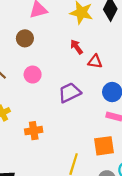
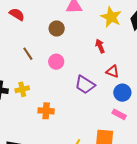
red triangle: (95, 61) -> (113, 71), moved
purple trapezoid: (70, 93) -> (85, 85), turned -135

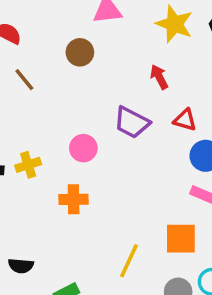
brown line: (28, 54) -> (24, 80), moved
pink circle: (56, 62) -> (83, 148), moved
purple trapezoid: (85, 85) -> (132, 122), moved

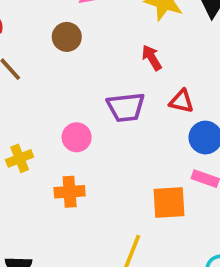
purple trapezoid: (132, 122) -> (126, 107), turned -30
orange square: (181, 239) -> (169, 203), moved

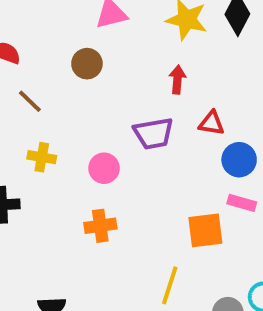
red arrow: (152, 58) -> (177, 80), turned 40
yellow cross: (20, 158) -> (42, 157), moved, turned 35

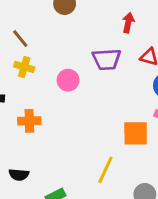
brown line: (30, 101) -> (20, 39), moved
orange cross: (100, 226) -> (29, 121), moved

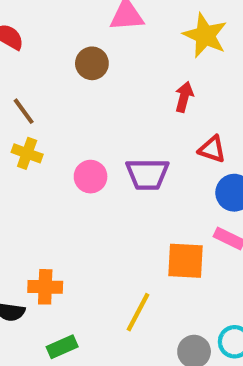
purple trapezoid: (107, 59) -> (147, 174), moved
orange cross: (29, 121) -> (45, 287), moved

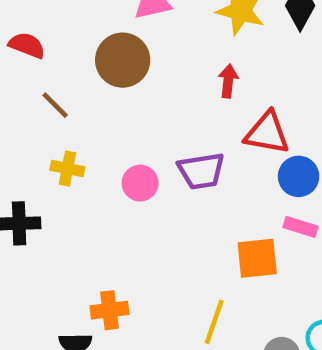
brown circle: (92, 63) -> (123, 60), size x1.5
brown line: (24, 111) -> (55, 105), moved
red triangle: (212, 149) -> (267, 133), size x1.5

